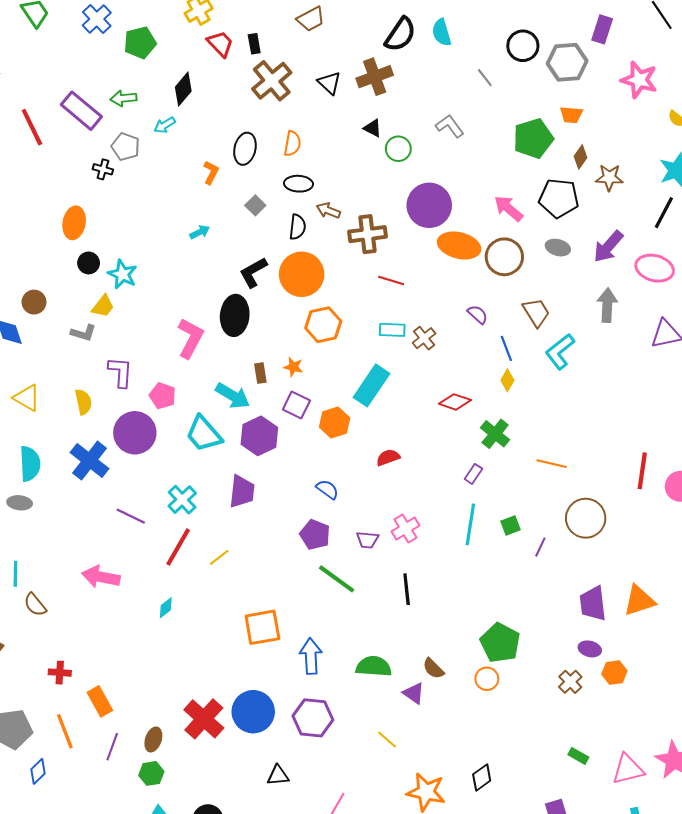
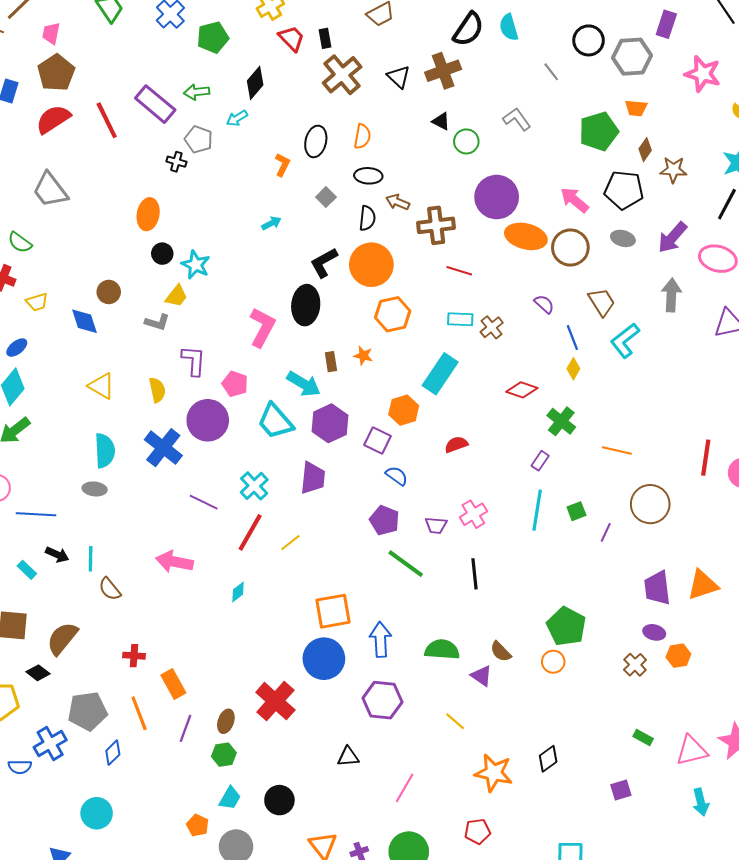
purple square: (296, 405) -> (377, 440), moved
blue circle: (253, 712) -> (324, 659), moved

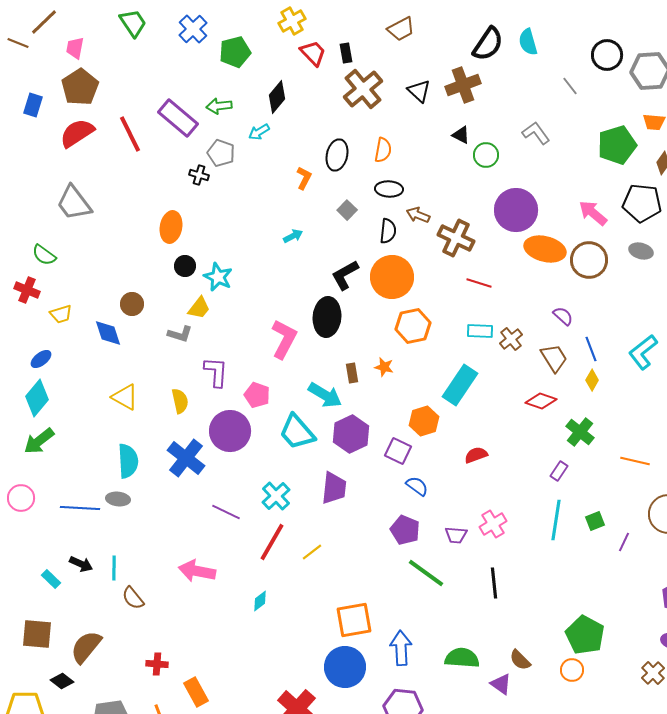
brown cross: (436, 225) -> (456, 238), turned 33
brown trapezoid: (602, 302) -> (554, 358), moved
blue line: (36, 514) -> (80, 508), moved

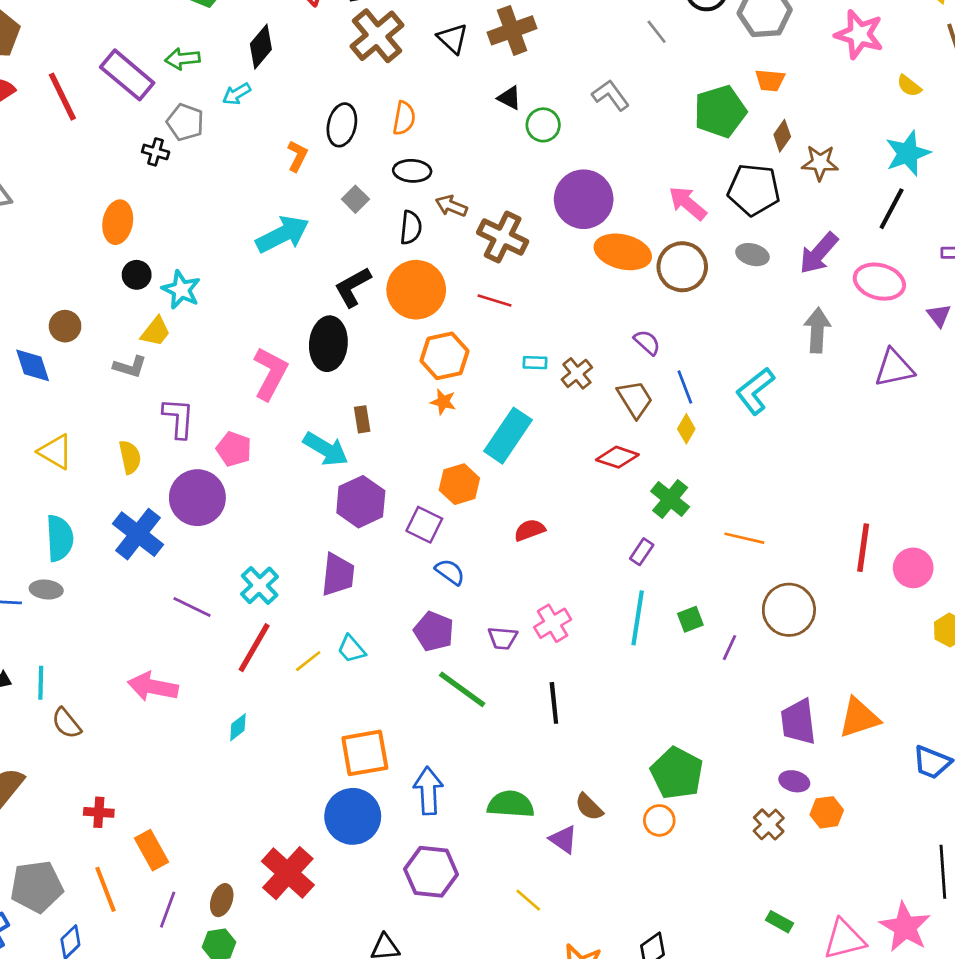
cyan arrow: (293, 236) -> (282, 234), size x2.0
red line: (479, 283) -> (495, 300), moved
cyan rectangle: (480, 331) -> (535, 363), size x0.7
orange star: (384, 367) -> (443, 402), moved
cyan trapezoid: (297, 432) -> (351, 649), moved, size x0.6

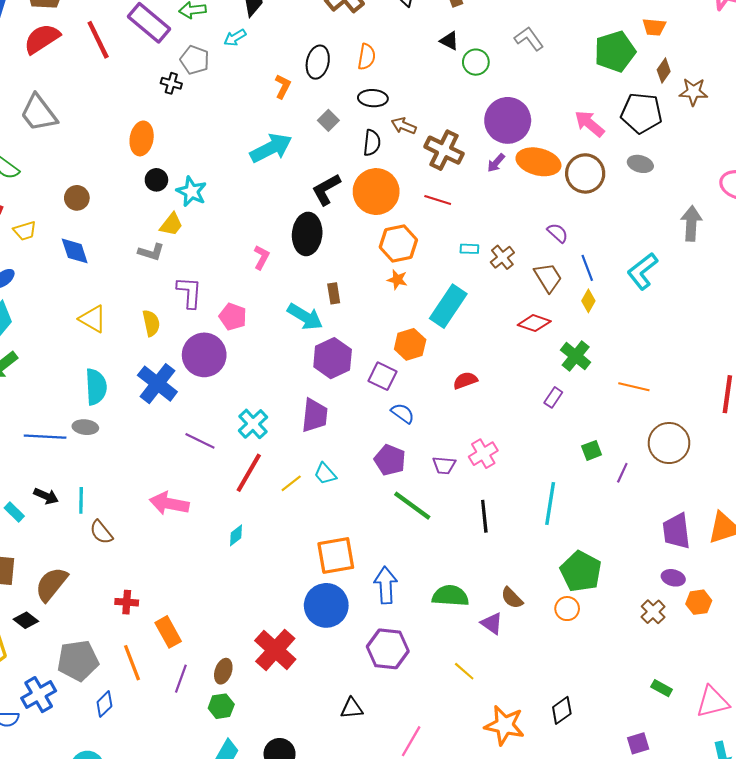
purple arrow: (819, 253) -> (496, 163), moved, size x0.6
brown circle: (65, 326) -> (77, 198), moved
pink L-shape: (270, 373) -> (261, 257), size x0.6
cyan line: (638, 618) -> (550, 504), moved

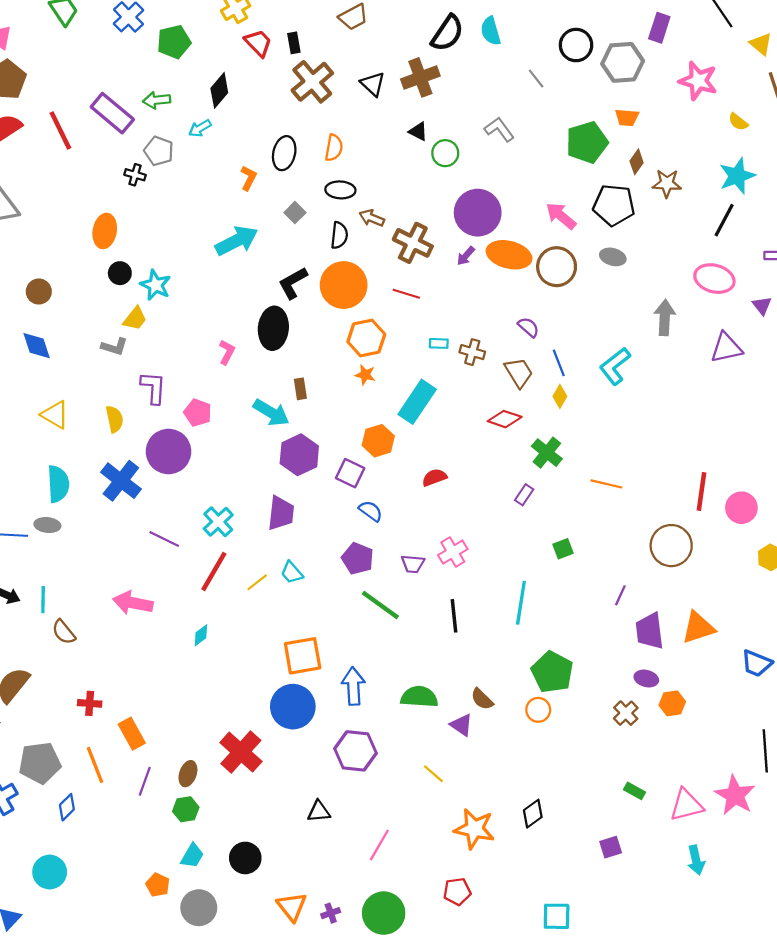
brown cross: (502, 257) -> (472, 352), turned -35
brown circle: (669, 443) -> (671, 546), moved
purple line: (622, 473) -> (620, 595), moved

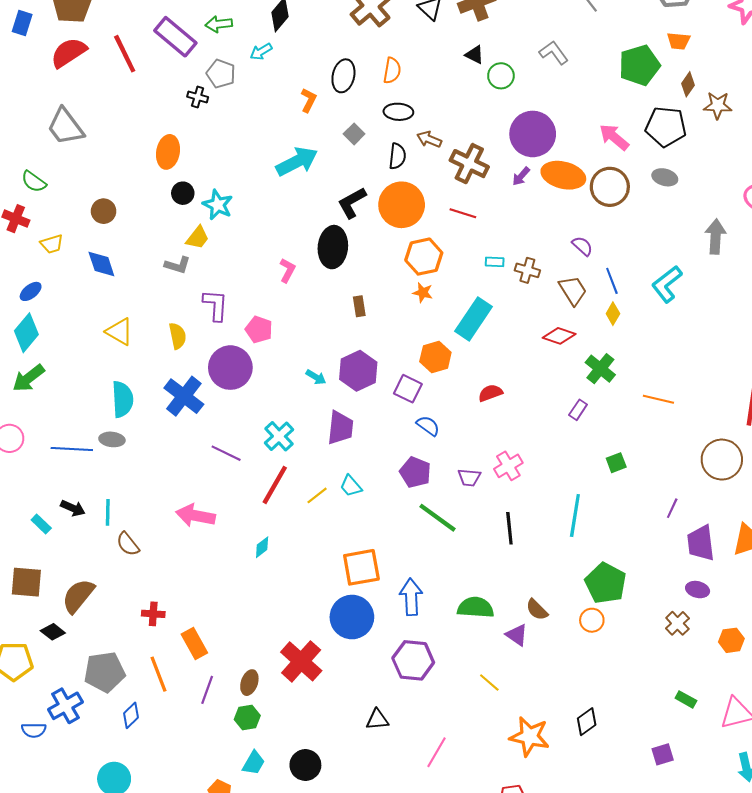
cyan arrow: (271, 413) -> (316, 377), moved, size x0.6
orange hexagon: (672, 703) -> (731, 640), moved

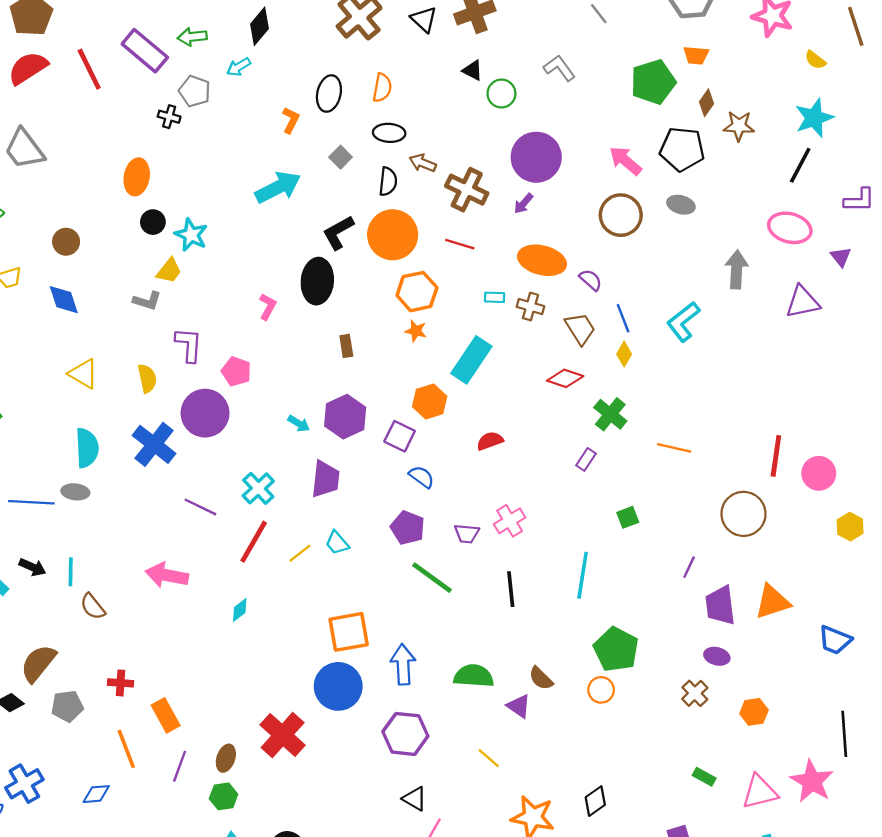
orange ellipse: (563, 175) -> (542, 260), moved
gray pentagon: (105, 672) -> (67, 706), moved, size x0.7
blue diamond: (131, 715) -> (96, 794), turned 40
black triangle: (377, 720) -> (415, 799), moved, turned 35

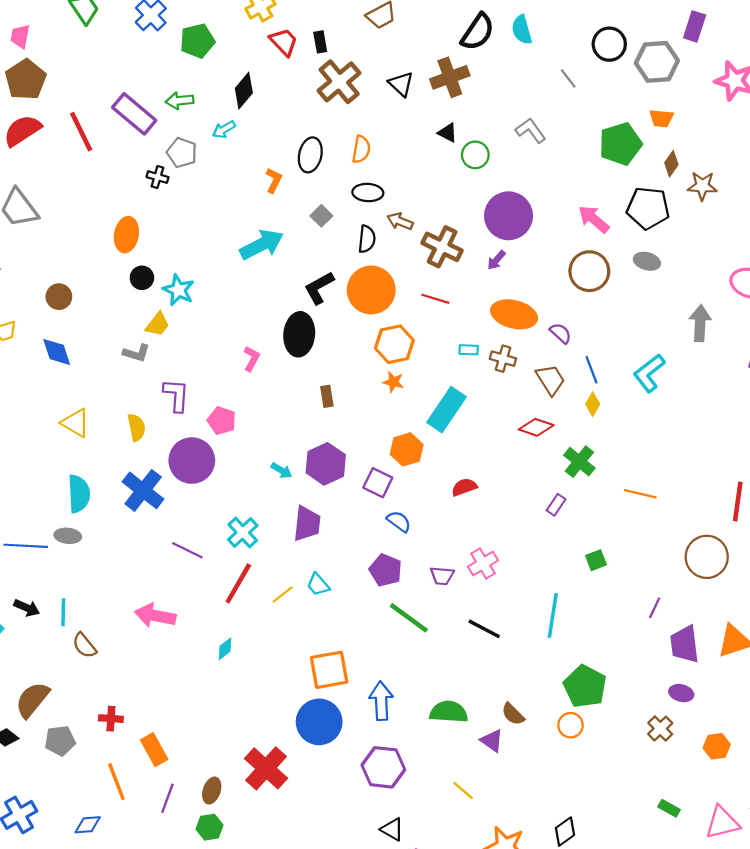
black line: (511, 589) -> (484, 629), turned -56

